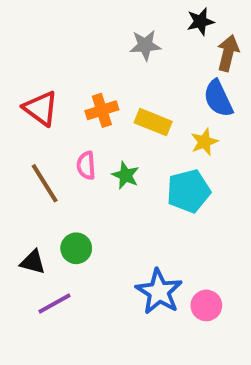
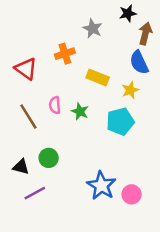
gray star: (145, 45) -> (93, 28), turned 30
orange cross: (102, 110) -> (65, 54), moved

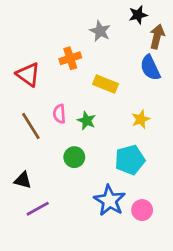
yellow star: (130, 90) -> (141, 119), moved
cyan pentagon: (120, 121) -> (130, 160), moved
green circle: (49, 158) -> (74, 157), moved

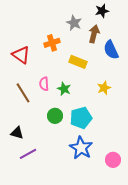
brown arrow: (157, 37) -> (94, 34), moved
cyan pentagon: (130, 160) -> (81, 118), moved
pink circle: (142, 210) -> (113, 160), moved

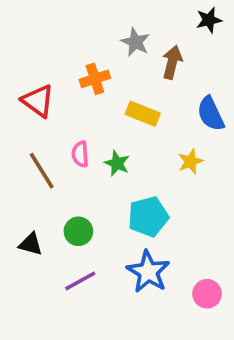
black star: (102, 11) -> (209, 20), moved
blue semicircle: (111, 50) -> (211, 114), moved
green circle: (55, 116) -> (78, 231), moved
purple line: (28, 154) -> (80, 281), moved

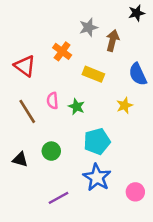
gray star: (135, 42) -> (89, 27), turned 30
orange cross: (95, 79) -> (62, 51), turned -36
purple line: (80, 281) -> (58, 198), moved

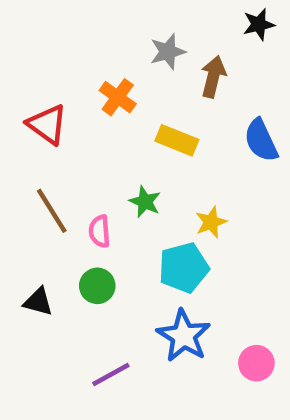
pink semicircle: (52, 101) -> (100, 231), moved
yellow star: (125, 105) -> (211, 222), moved

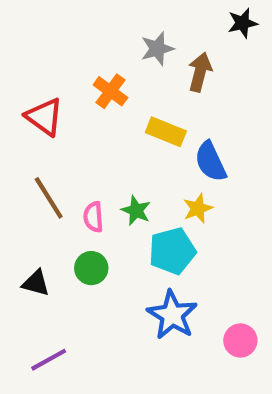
blue semicircle: (261, 140) -> (211, 162), moved
green star: (145, 202) -> (136, 211), moved
purple line: (111, 375) -> (49, 360), moved

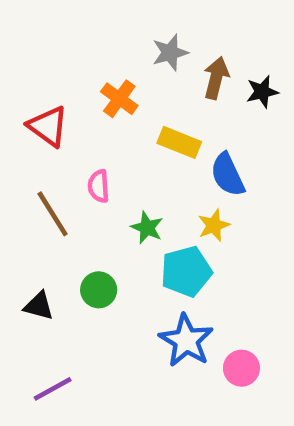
black star: (243, 23) -> (262, 92), moved
pink semicircle: (93, 217) -> (99, 186), moved
pink circle: (240, 340) -> (241, 368), moved

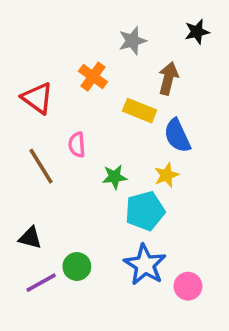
brown arrow: (216, 78) -> (168, 78), moved
black star: (262, 92) -> (197, 32), moved
green star: (147, 228) -> (114, 177), turned -30
green circle: (99, 290) -> (77, 266), moved
purple line: (53, 389) -> (41, 283), moved

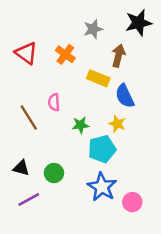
black star: (197, 32) -> (139, 23), size x1.5
red triangle: (37, 98) -> (26, 53), moved
yellow star: (166, 175) -> (117, 124), turned -30
green circle: (77, 266) -> (54, 173), moved

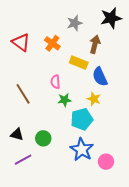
pink semicircle: (54, 102) -> (55, 82), moved

